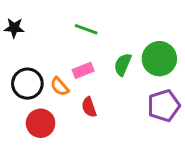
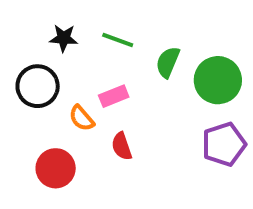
black star: (14, 28) -> (64, 38), moved
green semicircle: (123, 65) -> (168, 62), moved
black circle: (27, 84) -> (38, 86), moved

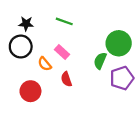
black star: (64, 38) -> (26, 24), moved
green semicircle: (168, 62) -> (100, 61), moved
pink rectangle: (114, 96) -> (62, 52), turned 64

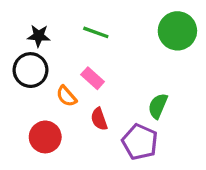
green circle: (119, 43) -> (177, 31), moved
green semicircle: (100, 61) -> (158, 106), moved
purple pentagon: (122, 78) -> (140, 142), moved, turned -30

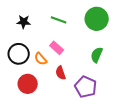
green circle: (177, 31) -> (97, 19), moved
black circle: (31, 70) -> (19, 54), moved
green semicircle: (158, 106) -> (97, 55), moved

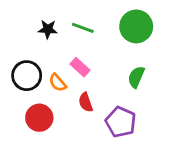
black star: (24, 22) -> (48, 29), moved

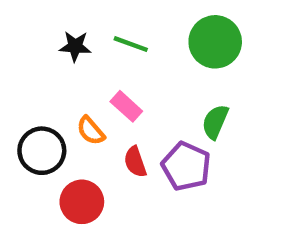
black circle: (27, 76) -> (42, 151), moved
red circle: (39, 118) -> (82, 202), moved
purple pentagon: (121, 122) -> (186, 166), moved

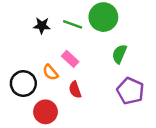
green circle: (215, 42) -> (103, 17), moved
green semicircle: (215, 122) -> (119, 54), moved
purple pentagon: (186, 166) -> (130, 91), moved

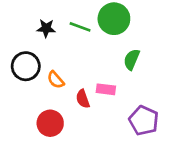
pink rectangle: (70, 59) -> (106, 89), moved, turned -35
black circle: (23, 84) -> (26, 66), moved
purple pentagon: (130, 91) -> (144, 120), moved

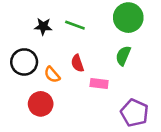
green circle: (114, 19) -> (128, 18), moved
red semicircle: (83, 99) -> (77, 63), moved
red circle: (50, 123) -> (41, 104), moved

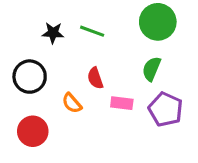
orange semicircle: (52, 75) -> (72, 103), moved
red circle: (41, 104) -> (33, 131), moved
purple pentagon: (135, 113) -> (166, 109), moved

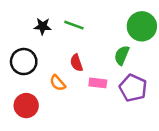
green circle: (158, 22) -> (142, 26), moved

